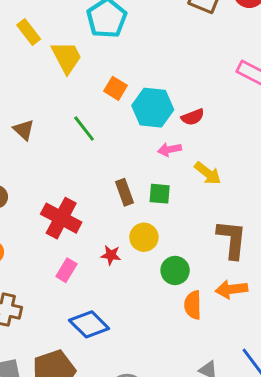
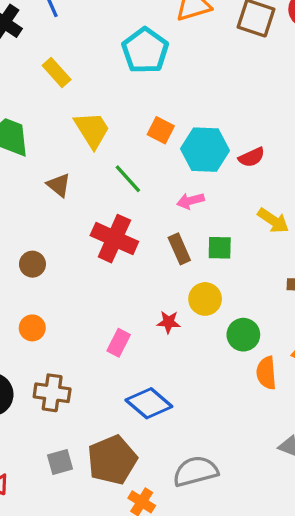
yellow trapezoid: (67, 57) -> (92, 130), moved
pink arrow: (170, 149) -> (190, 201), moved
red cross: (61, 218) -> (114, 239), moved

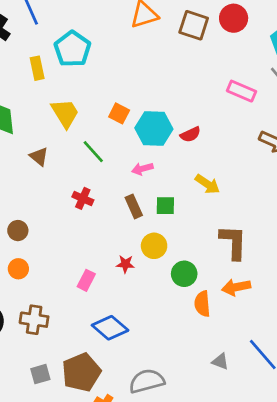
cyan pentagon: (145, 51) -> (72, 49), moved
yellow rectangle: (57, 72) -> (37, 68), turned 30
red cross: (114, 239) -> (83, 198), size x0.6
brown circle: (32, 264) -> (18, 231), moved

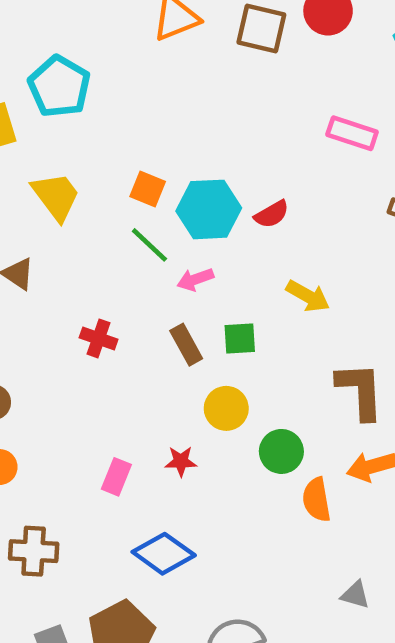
green line: (93, 152) -> (149, 245), moved
red star: (125, 264) -> (181, 461), moved

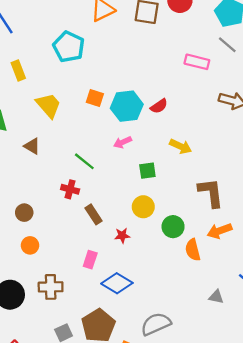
cyan pentagon: (59, 86) -> (69, 47), moved
green line: (149, 245) -> (84, 161), moved
red cross: (99, 338) -> (70, 189), moved
brown rectangle: (186, 345) -> (93, 214), moved
pink rectangle: (116, 477) -> (90, 260), moved

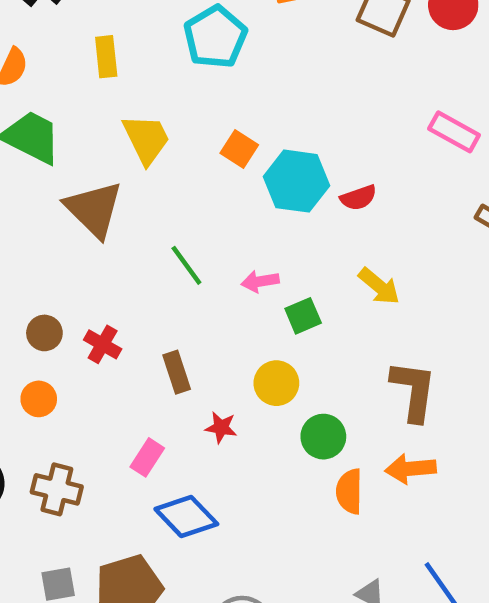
pink arrow: (123, 142) -> (260, 281), moved
brown triangle: (32, 146) -> (94, 209), size x1.8
green square: (147, 171) -> (303, 316), turned -30
red cross: (70, 189) -> (103, 344), moved

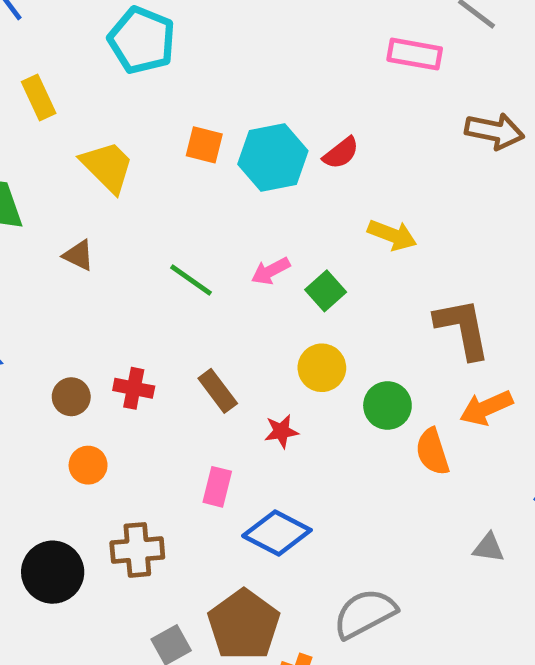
brown triangle: (94, 209) -> (78, 255), size x0.5

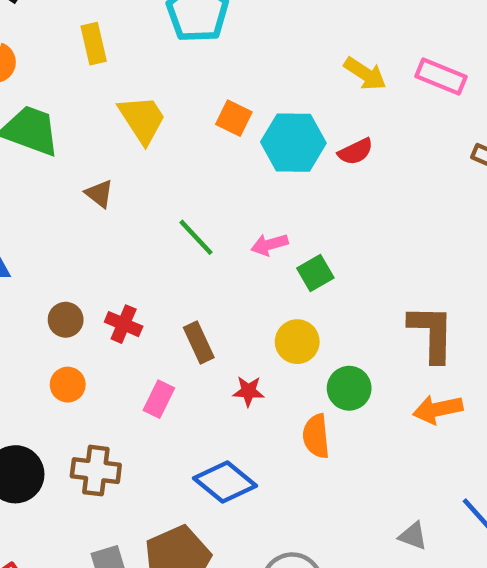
yellow arrow: (392, 235) -> (365, 74), moved
orange semicircle: (432, 452) -> (316, 436), moved
pink rectangle: (217, 487) -> (159, 399), moved

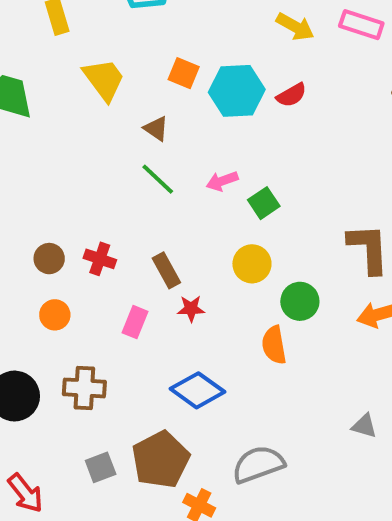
brown triangle: (99, 194) -> (156, 129), moved
red star: (248, 391) -> (191, 309), moved

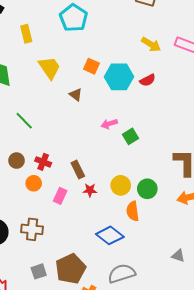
green line: (158, 179) -> (24, 121), moved
yellow circle: (252, 264) -> (121, 185), moved
orange circle: (55, 315) -> (34, 183), moved
blue diamond: (197, 390) -> (110, 235), moved

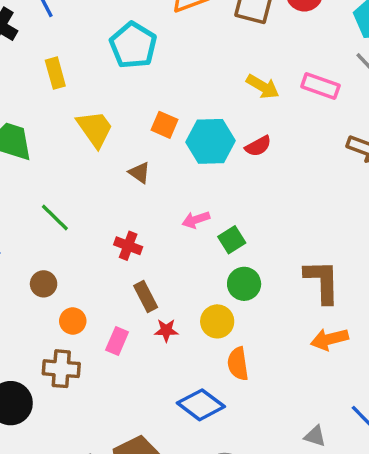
red cross: (43, 162) -> (128, 246), moved
green circle: (147, 189) -> (244, 284), moved
brown cross: (32, 229) -> (61, 369), moved

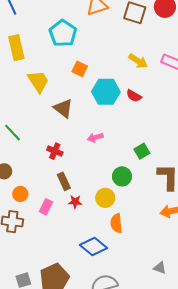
yellow rectangle: (55, 73) -> (16, 48), size x1.4
orange square: (164, 125) -> (80, 69), moved
red semicircle: (258, 146) -> (134, 96), turned 56
brown triangle: (139, 173) -> (63, 108), size x1.5
green square: (232, 240) -> (142, 151), moved

